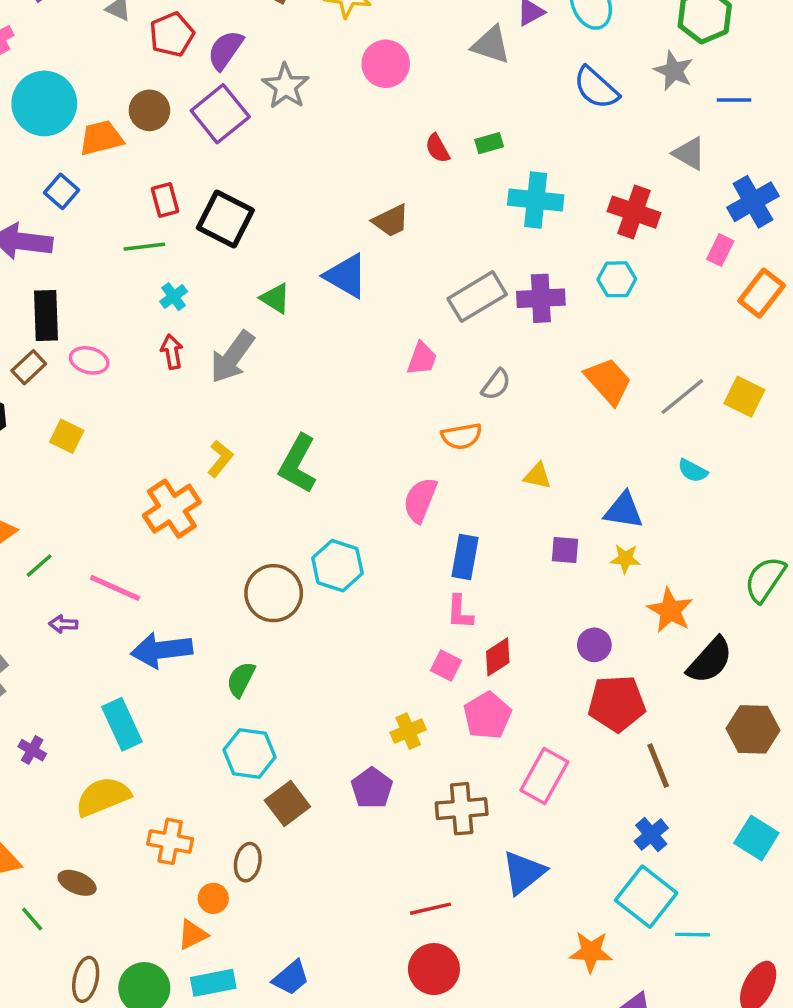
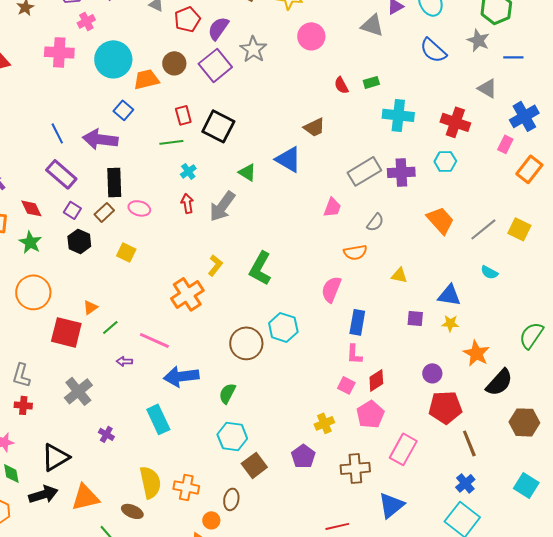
yellow semicircle: (103, 797) -> (150, 482), moved, turned 100

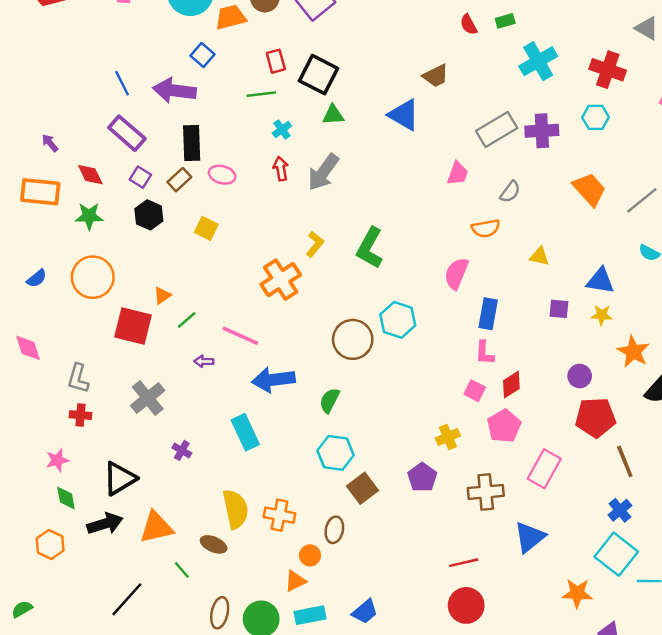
cyan cross: (398, 115) -> (538, 61), turned -36
green triangle: (247, 172) -> (333, 115), moved, turned -36
green star: (30, 242) -> (89, 216), turned -30

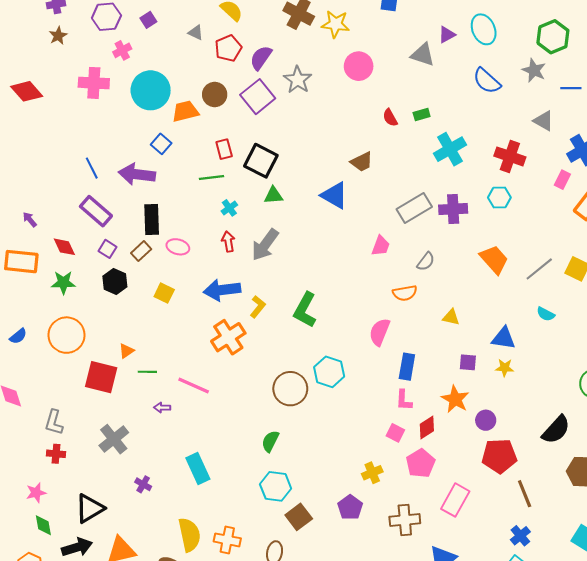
green line: (187, 320) -> (147, 372), turned 42
orange star: (633, 352) -> (455, 399), moved
blue arrow: (273, 380) -> (222, 290), moved

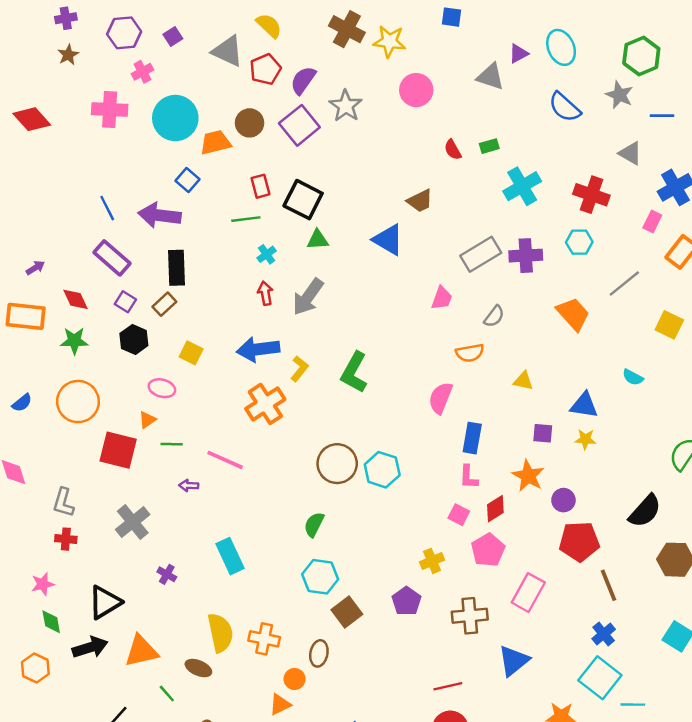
gray triangle: (196, 33) -> (228, 51), size x1.8
purple arrow: (30, 220) -> (35, 268), turned 98
pink ellipse: (178, 247) -> (162, 388), moved
gray line: (539, 269) -> (624, 284), moved
cyan hexagon: (329, 372) -> (382, 470), moved

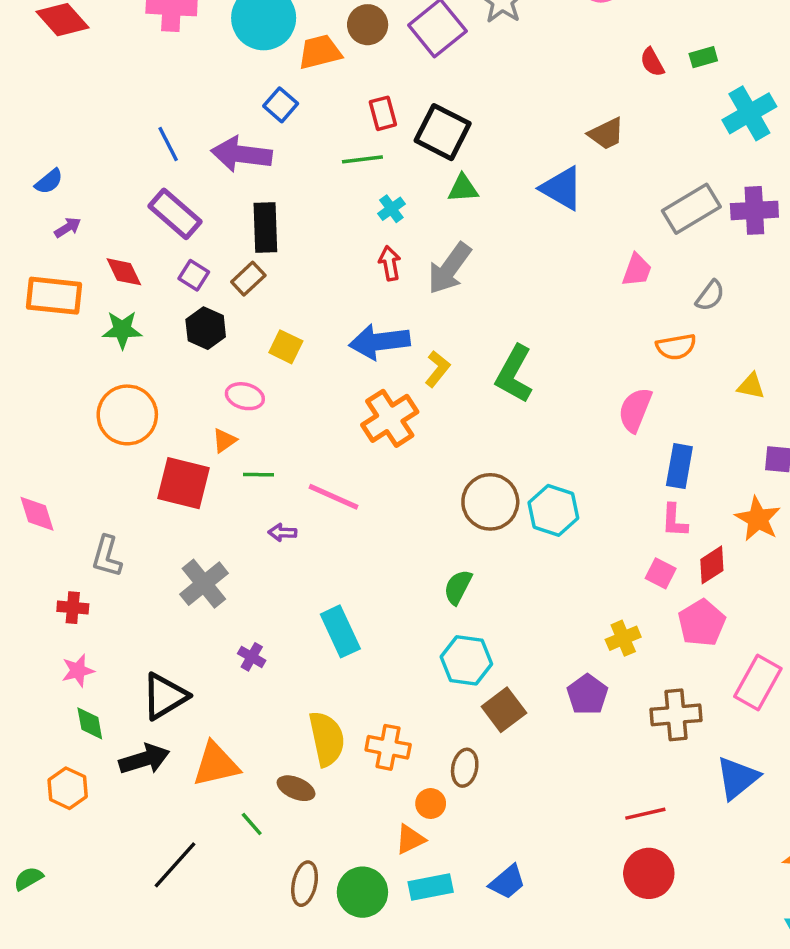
blue semicircle: (22, 403) -> (49, 181), moved
red cross: (66, 539) -> (73, 608), moved

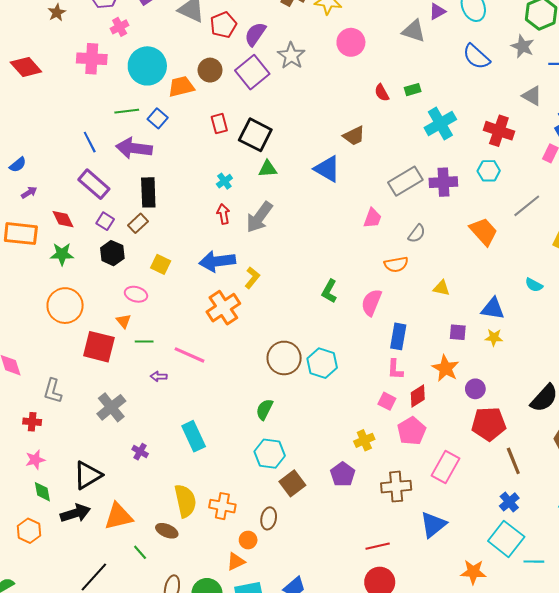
green line: (362, 159) -> (127, 111), moved
green L-shape: (514, 374) -> (329, 291), moved, size x0.7
orange triangle: (224, 441) -> (124, 321), turned -35

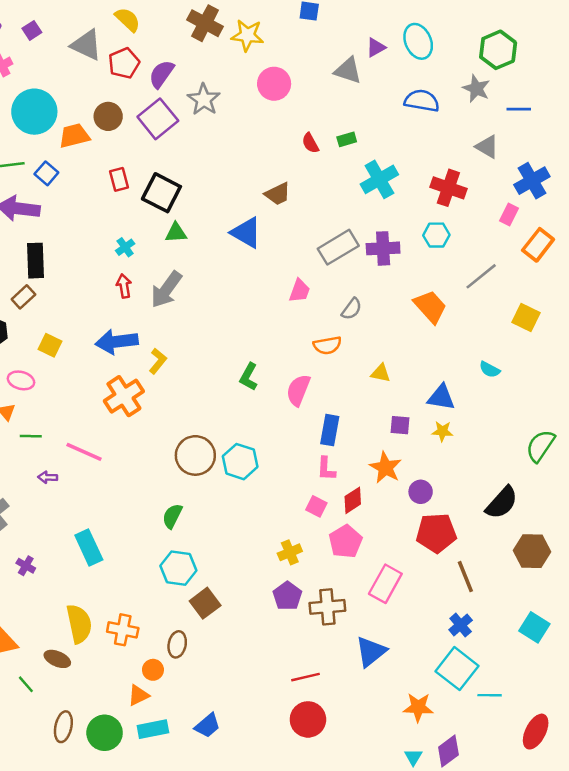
blue semicircle: (476, 57) -> (422, 101), turned 148
purple pentagon: (343, 474) -> (287, 596), moved

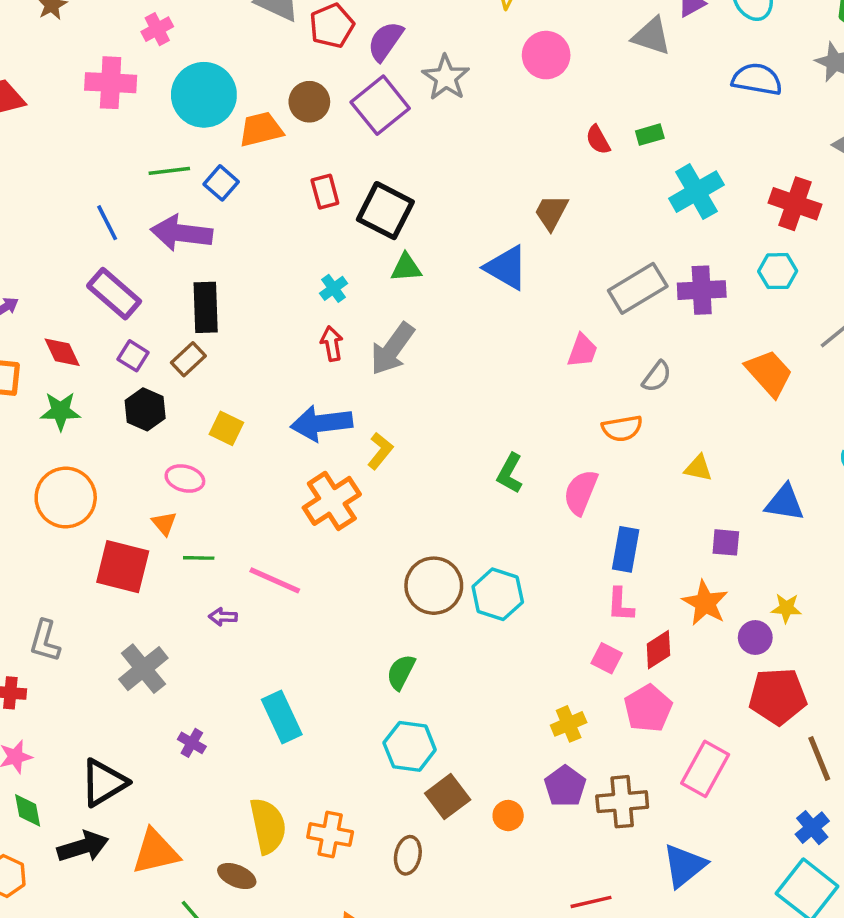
brown trapezoid: (278, 194) -> (551, 212), turned 144
yellow star: (442, 431) -> (786, 608), moved
orange circle: (153, 670) -> (508, 816), moved

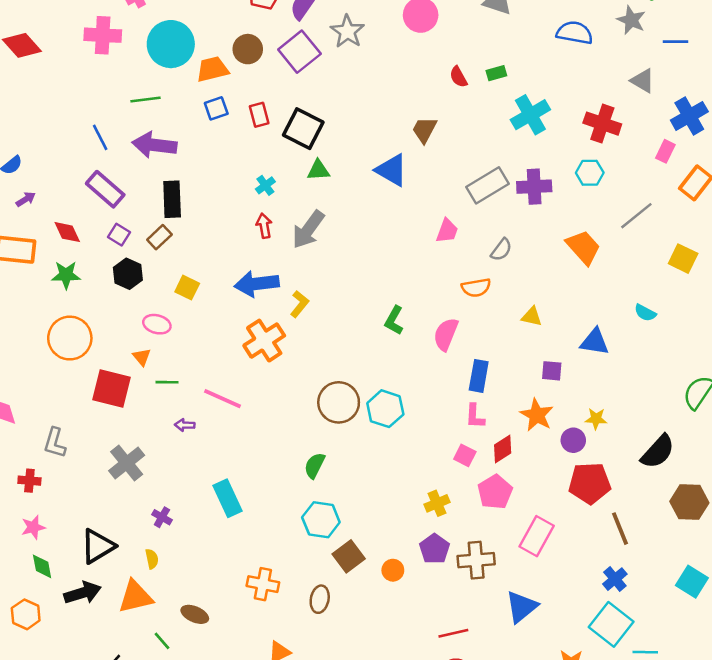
blue square: (221, 183) -> (216, 108), moved, turned 30
yellow semicircle: (268, 826) -> (152, 559), moved, size x0.5

